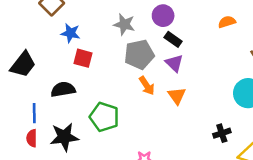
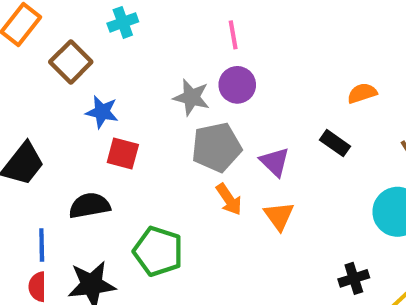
purple circle: (163, 16) -> (237, 85), moved
black rectangle: (173, 39) -> (335, 143), moved

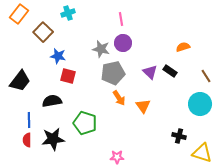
purple triangle: (275, 162) -> (150, 72), moved
black cross: (354, 278) -> (179, 136), turned 32

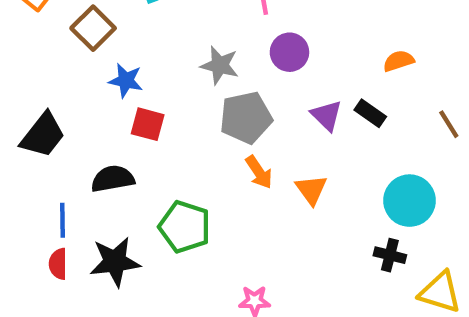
purple circle: (123, 43) -> (289, 52), moved
cyan circle: (200, 104) -> (410, 201), moved

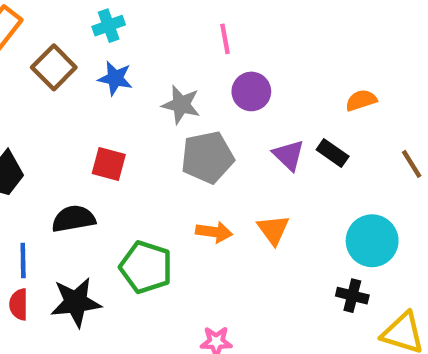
blue star: (126, 81) -> (115, 78), moved
orange arrow: (259, 172) -> (214, 232), moved, turned -48

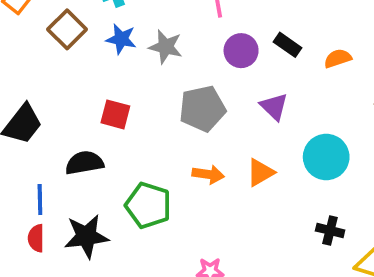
gray star: (181, 105) -> (166, 47), moved
black rectangle: (333, 153) -> (287, 45), moved
orange triangle: (273, 230) -> (260, 172), turned 36
cyan circle: (372, 241) -> (326, 157), moved

